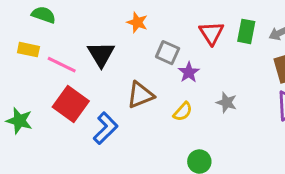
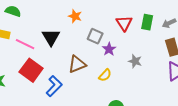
gray star: (227, 103) -> (135, 61), moved

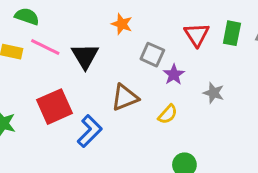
pink line: (25, 44) -> (45, 47), moved
red square: (31, 70) -> (54, 107), turned 30

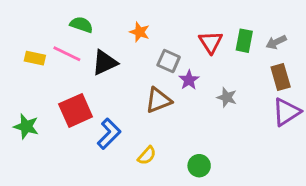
green semicircle: (27, 16) -> (81, 25), moved
black triangle: (85, 56) -> (105, 62), turned 36
brown triangle: (125, 97) -> (158, 100), moved
yellow semicircle: (168, 114) -> (147, 156), moved

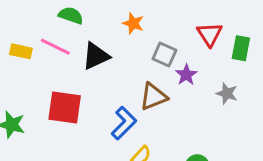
green rectangle: (244, 41) -> (241, 48), moved
red square: (76, 110) -> (65, 108), turned 32
blue L-shape: (109, 134) -> (124, 123), moved

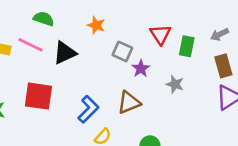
brown triangle: (154, 97) -> (129, 103), moved

